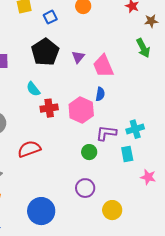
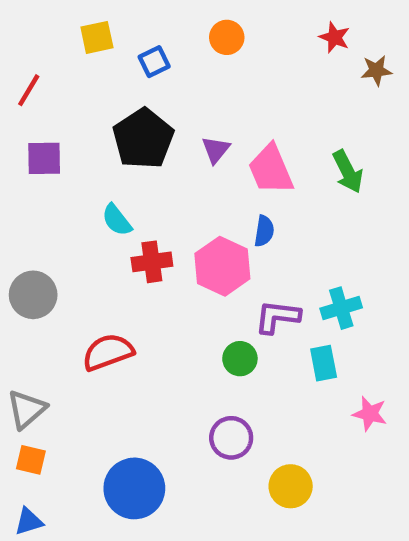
green arrow: (143, 48) -> (348, 172), moved

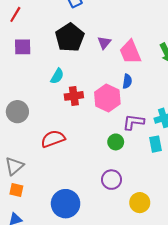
cyan semicircle: (117, 220) -> (57, 76), turned -112

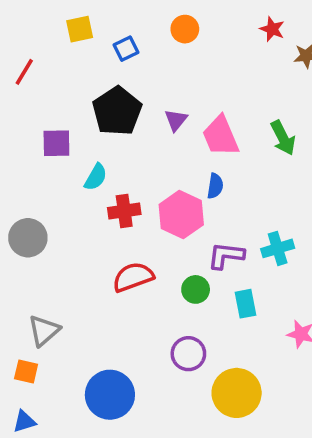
purple square: (23, 47) -> (56, 143), moved
red semicircle: (53, 139) -> (133, 277), moved
cyan rectangle: (155, 144) -> (245, 304), moved
gray triangle: (14, 166) -> (44, 330), moved
yellow circle: (140, 203) -> (237, 393), size x1.4

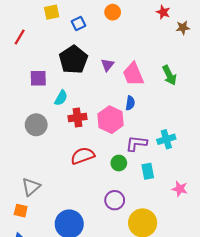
gray circle: (28, 238) -> (36, 125), moved

